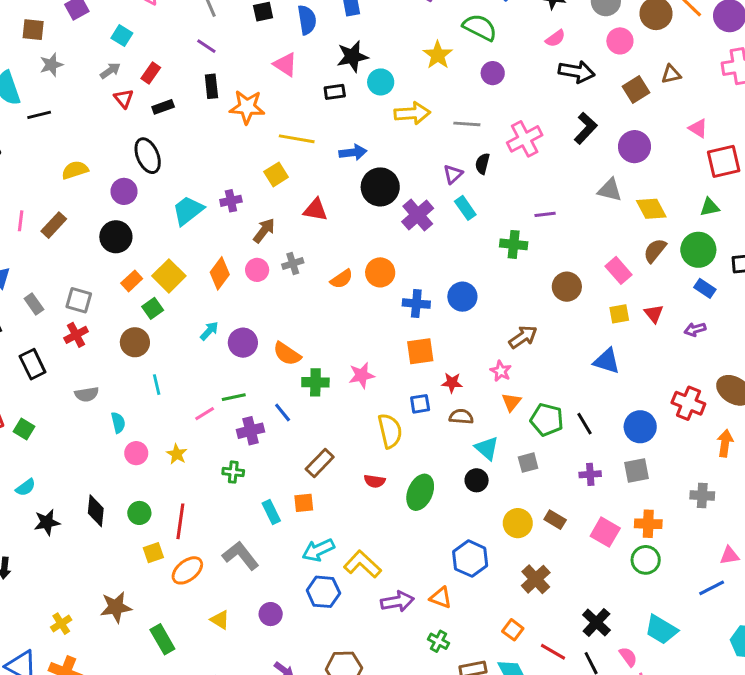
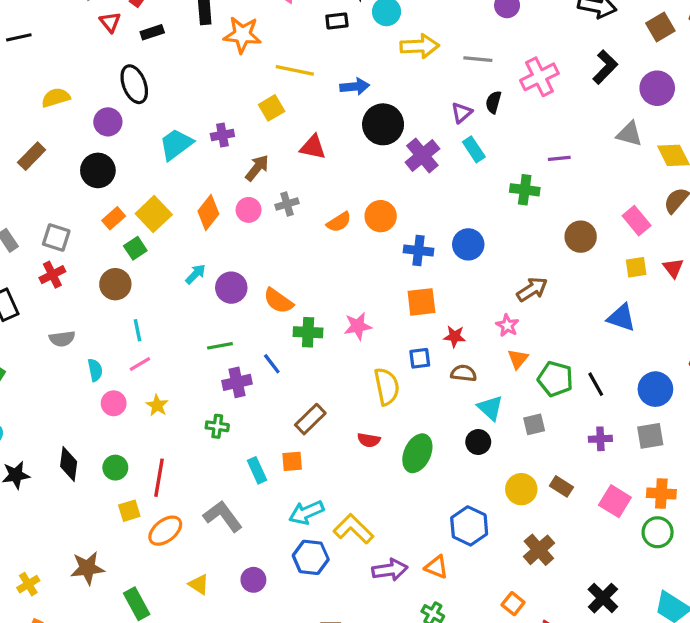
pink line: (205, 414) -> (140, 364), moved

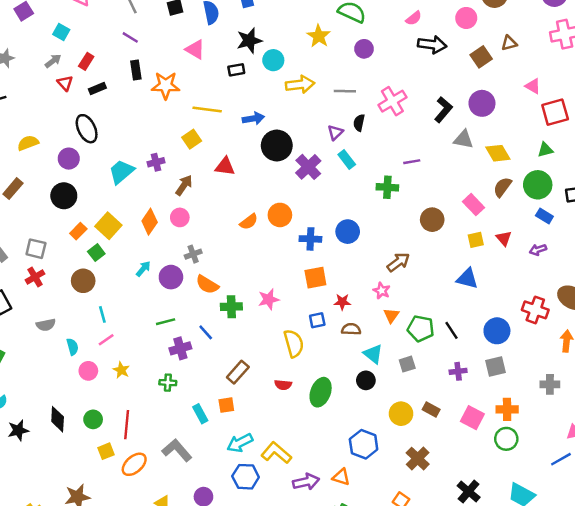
black L-shape: (605, 67) -> (443, 110), moved
gray cross: (287, 204) -> (193, 254), moved

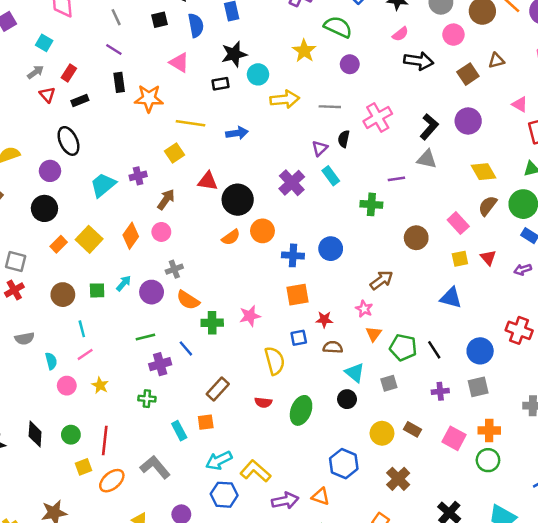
gray triangle: (463, 139) -> (427, 159), moved
black circle: (277, 146) -> (238, 200), moved
green square: (96, 253) -> (97, 290), moved, turned 35

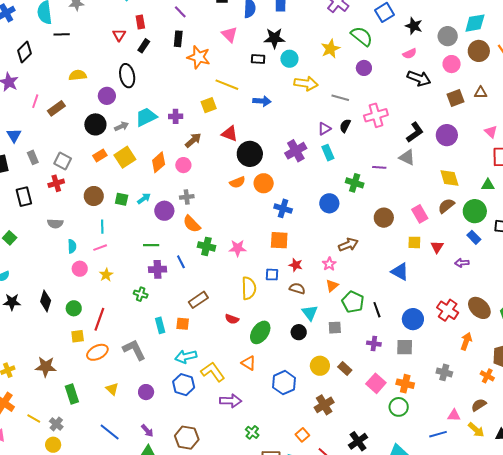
gray arrow: (36, 72) -> (121, 126), moved
red rectangle: (69, 73) -> (140, 22), turned -56
black rectangle: (80, 100) -> (144, 46), turned -48
blue circle: (331, 249) -> (329, 203), moved
orange triangle: (321, 496) -> (249, 363), moved

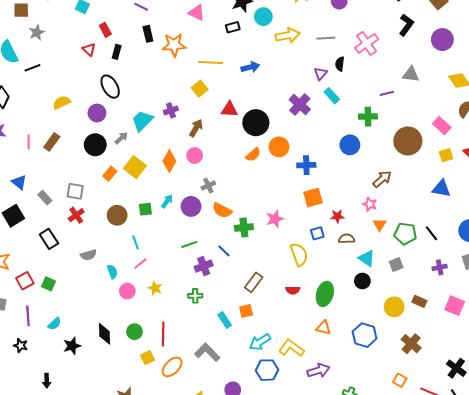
black L-shape: (415, 132) -> (406, 25), moved
brown circle: (384, 218) -> (408, 141), size x1.4

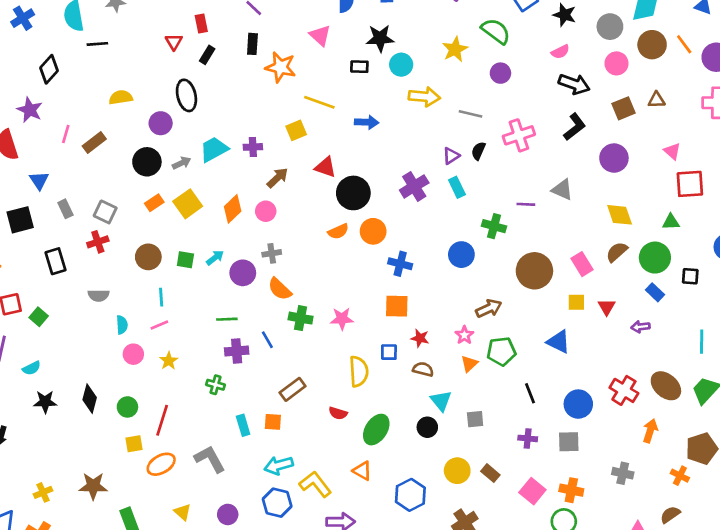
green pentagon: (405, 234) -> (501, 351), moved, turned -30

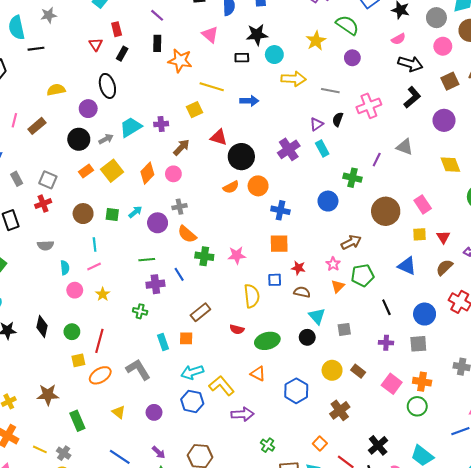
purple line: (526, 204) -> (377, 160), turned -64
brown semicircle: (617, 252) -> (444, 267), moved
green ellipse: (376, 430) -> (267, 341), turned 45

